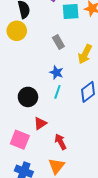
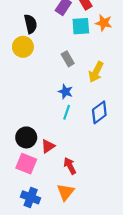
black circle: (28, 97) -> (26, 137), moved

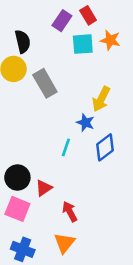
gray rectangle: (68, 59) -> (45, 83), moved, size x1.5
blue star: (65, 92) -> (85, 123), moved

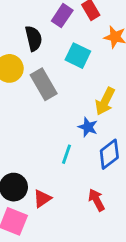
black semicircle: (23, 41) -> (34, 38), moved
cyan square: (83, 44) -> (78, 56), moved, turned 30
red arrow: (70, 211) -> (96, 200), moved

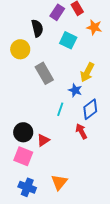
gray rectangle: (44, 84) -> (44, 73), moved
red arrow: (96, 200) -> (81, 131), moved

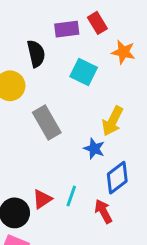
purple rectangle: (57, 12) -> (67, 29), turned 49
cyan line: (60, 109) -> (71, 196), moved
red triangle: (43, 140) -> (42, 199), moved

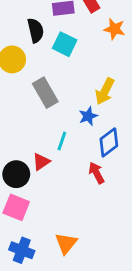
cyan square: (84, 72) -> (65, 44), moved
blue star: (94, 149) -> (88, 116), turned 30
cyan line: (71, 196) -> (62, 141), moved

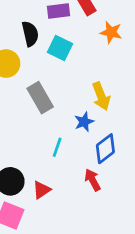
yellow arrow: (105, 91) -> (101, 96), turned -48
red triangle: (41, 162) -> (42, 190), moved

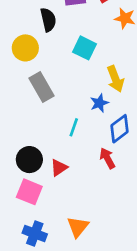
cyan square: (60, 48) -> (85, 48), moved
gray rectangle: (40, 98) -> (41, 87), moved

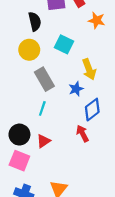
yellow circle: (25, 48) -> (29, 50), moved
gray rectangle: (41, 87) -> (44, 79), moved
cyan line: (74, 127) -> (42, 108), moved

